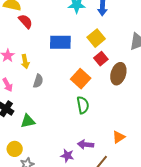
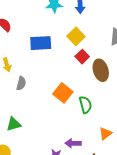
brown ellipse: (118, 74) -> (101, 70), turned -30
orange square: (81, 79) -> (63, 93), moved
green semicircle: (83, 105) -> (85, 105), moved

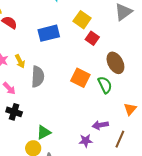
brown ellipse: (101, 70) -> (115, 63), moved
gray semicircle: (21, 83) -> (38, 77), size x1.5
green triangle: (14, 124) -> (44, 132), moved

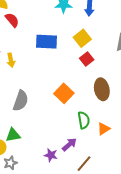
gray semicircle: (38, 77) -> (21, 101), moved
green semicircle: (105, 85) -> (84, 120), moved
orange triangle: (130, 109) -> (104, 129), moved
purple arrow: (100, 125) -> (69, 144), turned 133

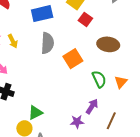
brown ellipse: (102, 89) -> (108, 44), turned -55
orange square: (64, 93) -> (73, 59), turned 30
gray semicircle: (21, 101) -> (47, 43), moved

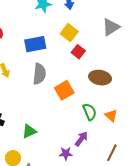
orange triangle: (121, 82) -> (111, 116), turned -32
green triangle: (35, 113) -> (29, 131), moved
brown line: (111, 121) -> (112, 153), moved

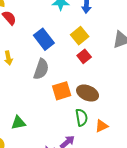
blue rectangle: (35, 44) -> (44, 39), turned 50
brown ellipse: (100, 78) -> (88, 93), moved
orange triangle: (111, 116) -> (102, 126), turned 40

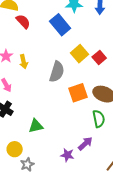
yellow square: (80, 36) -> (79, 54), moved
blue rectangle: (44, 39) -> (60, 25), moved

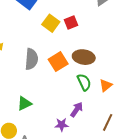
red square: (99, 57) -> (71, 22), turned 32
gray semicircle: (57, 72) -> (31, 59), moved

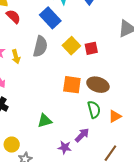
gray semicircle: (31, 59) -> (40, 46), moved
orange square: (58, 62) -> (72, 85), turned 30
green triangle: (24, 103) -> (45, 121), moved

